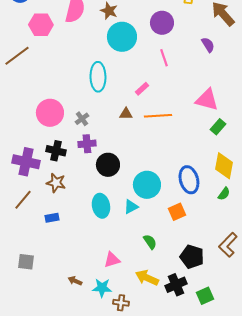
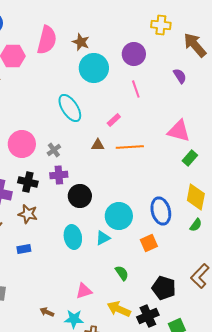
cyan ellipse: (98, 77) -> (70, 108), turned -32

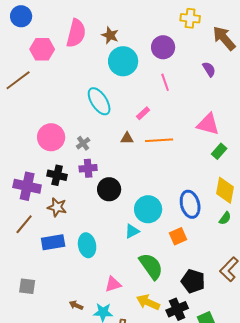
cyan ellipse: (73, 237) -> (87, 245), moved
blue rectangle: (24, 249) -> (53, 242), size x1.6
green semicircle: (122, 273) -> (151, 266), size x1.8

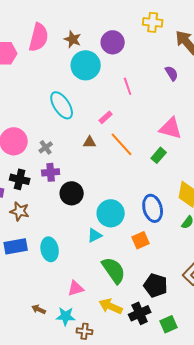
purple circle: (163, 47) -> (113, 42), moved
orange line: (159, 140) -> (122, 144), turned 52
green rectangle: (219, 151) -> (159, 155), moved

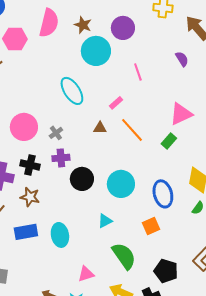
pink triangle: (171, 128) -> (181, 114), turned -40
cyan circle: (111, 213) -> (121, 184), moved

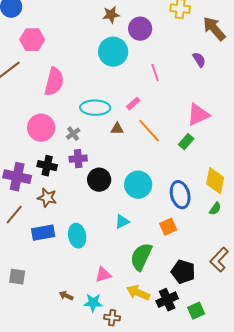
pink semicircle: (49, 23) -> (54, 82), moved
brown star: (83, 25) -> (111, 15), moved, turned -30
cyan ellipse: (72, 91) -> (95, 108), moved, turned -56
green semicircle: (124, 256) -> (141, 257), turned -120

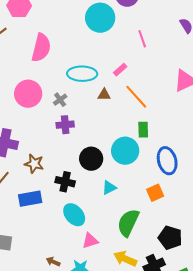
green rectangle: (186, 142) -> (143, 130), moved, turned -42
black cross: (47, 166) -> (65, 182), moved
black circle: (99, 180) -> (91, 159), moved
cyan ellipse: (77, 236) -> (74, 215), moved, turned -30

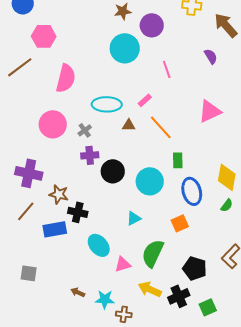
green rectangle: (143, 130) -> (178, 160), moved
black circle: (91, 159) -> (113, 171), moved
black cross: (65, 182) -> (78, 212), moved
pink triangle: (90, 241) -> (123, 264), moved

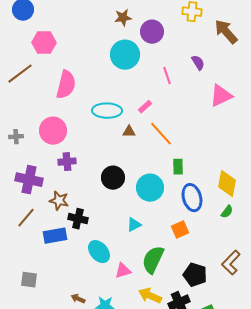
purple semicircle: (211, 56) -> (198, 63), moved
pink triangle: (210, 111) -> (221, 96), moved
gray cross: (85, 130) -> (16, 137), moved, turned 32
purple cross: (90, 155) -> (67, 162), moved

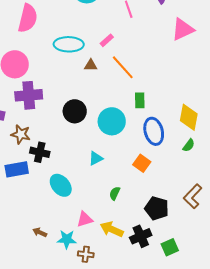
purple cross: (67, 162) -> (29, 95), size x1.5
orange square: (180, 230) -> (142, 163), turned -30
green semicircle: (153, 260) -> (115, 193), size x0.5
pink triangle: (123, 271) -> (85, 219), moved

